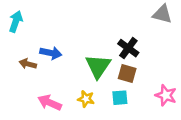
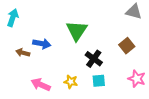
black cross: (128, 48) -> (94, 59), moved
green triangle: (98, 66) -> (77, 31), moved
brown square: (127, 74) -> (127, 46), moved, turned 35

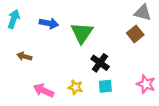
blue arrow: (42, 44) -> (49, 23), moved
brown square: (127, 46) -> (135, 34), moved

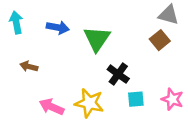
cyan arrow: (14, 19) -> (16, 22), turned -30
cyan square: (105, 86) -> (136, 99), moved
yellow star: (75, 87) -> (89, 103), size x1.6

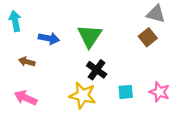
blue arrow: (58, 27) -> (49, 38), moved
black cross: (118, 74) -> (97, 70), moved
pink arrow: (52, 107) -> (26, 98), moved

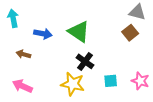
green triangle: (90, 36) -> (79, 32), turned -30

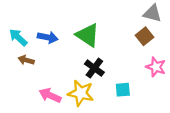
cyan arrow: (13, 18) -> (18, 37), moved, turned -36
pink star: (140, 81) -> (156, 67), moved
pink arrow: (22, 86) -> (50, 95), moved

